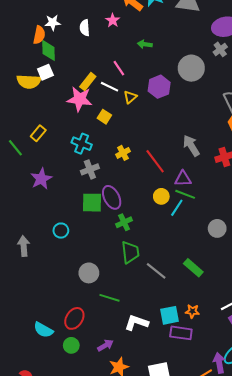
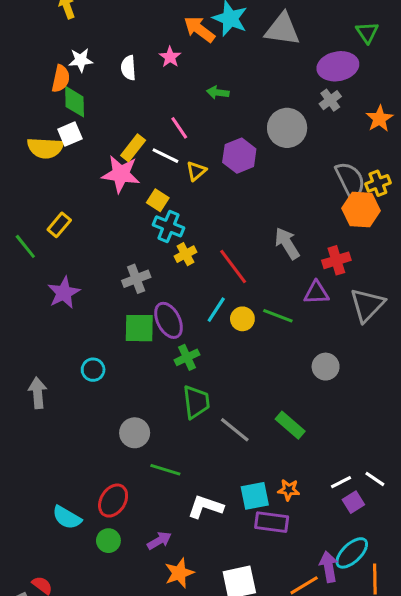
cyan cross: (82, 144) -> (168, 226), moved
purple triangle: (183, 179) -> (316, 293), moved
cyan line: (177, 208) -> (216, 310), moved

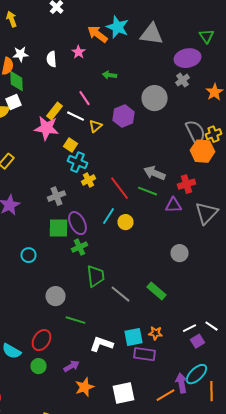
gray arrow: (287, 243) -> (154, 173), turned -35
green line: (278, 316) -> (148, 191), moved
green cross: (187, 357) -> (80, 247), moved

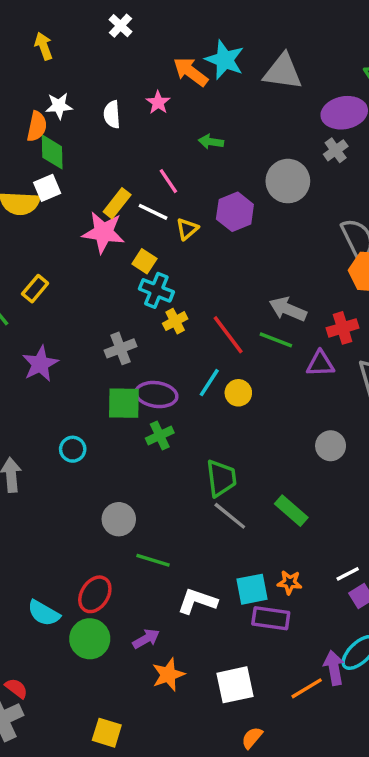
purple ellipse: (78, 223) -> (156, 395), turned -55
green trapezoid: (96, 276) -> (221, 478), moved
green circle: (38, 366) -> (90, 639), size x1.5

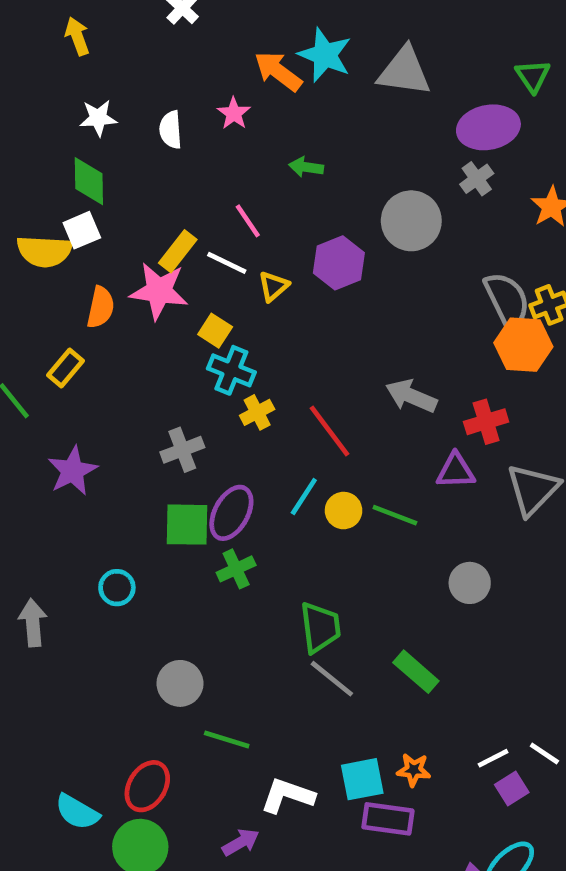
orange semicircle: (37, 126) -> (101, 307), moved
green line: (276, 340) -> (395, 515), moved
purple ellipse: (156, 395) -> (231, 513), turned -69
purple arrow: (146, 639) -> (241, 842), moved

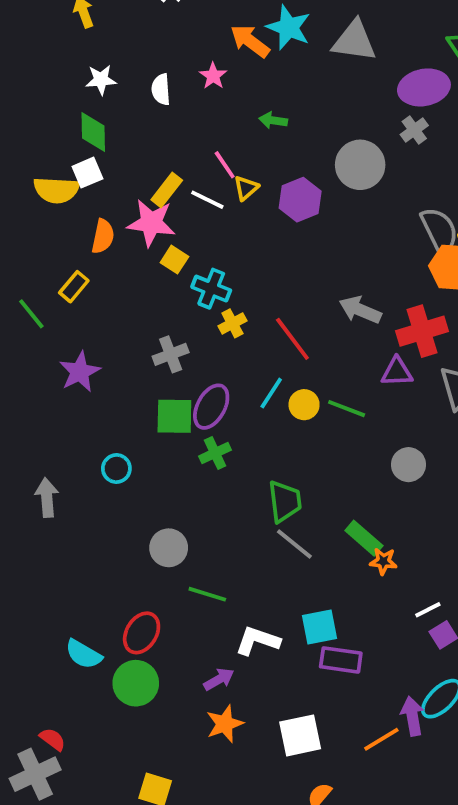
yellow triangle: (273, 286) -> (246, 188), moved
yellow square: (215, 331) -> (174, 260), moved
red cross: (486, 422) -> (422, 331), size x1.4
orange star: (414, 770) -> (383, 561), moved

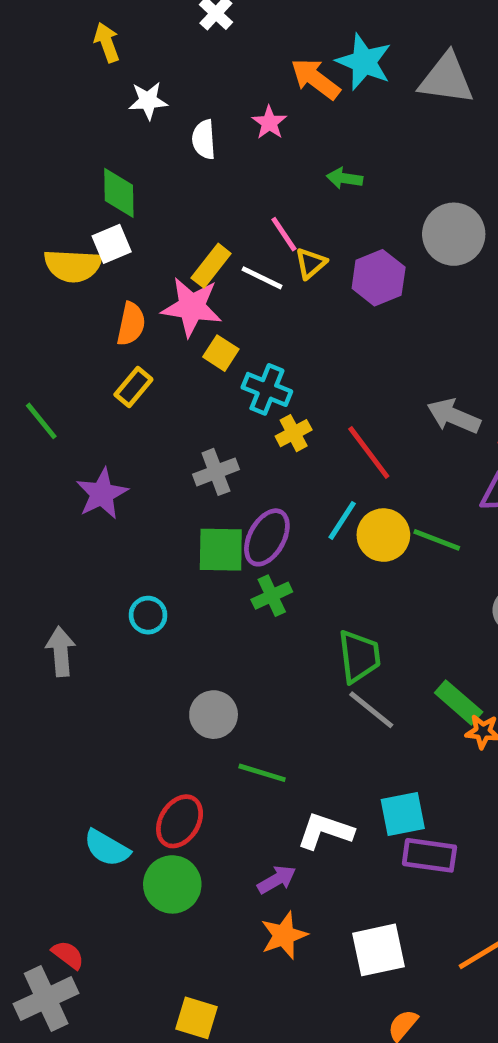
white star: (101, 80) -> (148, 101), moved
yellow rectangle: (74, 287) -> (133, 387), moved
yellow circle: (304, 405) -> (383, 535), size x1.4

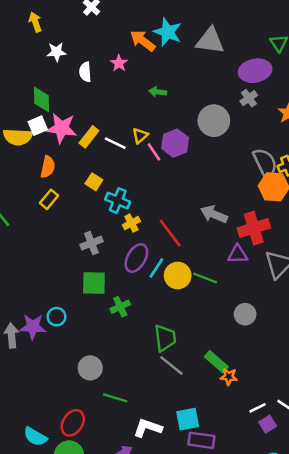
pink line: (284, 234) -> (154, 152), moved
pink star: (192, 307) -> (61, 128), moved
purple star: (102, 494) -> (33, 327), moved, turned 30
purple ellipse: (267, 537) -> (136, 258), moved

